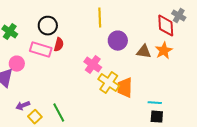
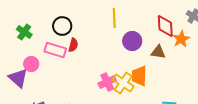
red diamond: (166, 26) -> (165, 26), moved
orange star: (164, 51) -> (181, 39), moved
pink cross: (93, 65) -> (107, 82), moved, turned 30
orange trapezoid: (125, 88) -> (139, 76), moved

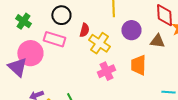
red semicircle: (73, 45) -> (84, 30), moved
pink circle: (31, 64) -> (30, 53), size x1.6
yellow cross: (123, 83) -> (99, 43), moved

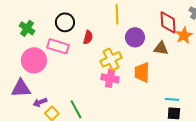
yellow cross: (99, 43) -> (111, 59), moved, turned 30
purple triangle: (17, 67) -> (21, 88), moved, turned -45
pink cross: (106, 71) -> (110, 78), turned 36

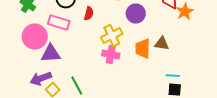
brown triangle: (161, 48) -> (162, 44), moved
purple triangle: (21, 88) -> (51, 54), moved
purple arrow: (40, 102) -> (41, 79), size x1.5

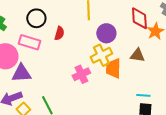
yellow cross: (112, 36) -> (101, 55), moved
brown triangle: (162, 44) -> (137, 55), moved
pink cross: (111, 55) -> (81, 74), turned -36

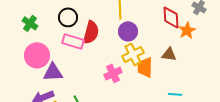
red semicircle: (59, 33) -> (91, 32), size x1.6
purple circle: (106, 33) -> (128, 31), moved
pink rectangle: (29, 42) -> (73, 41), moved

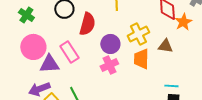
purple circle: (128, 31) -> (110, 44), moved
pink rectangle: (73, 41) -> (69, 52), moved, turned 40
yellow cross: (133, 54) -> (138, 34), moved

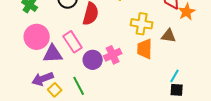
yellow cross: (138, 34) -> (142, 24), turned 35
purple circle: (110, 44) -> (93, 60), moved
cyan line: (171, 86) -> (175, 76), turned -64

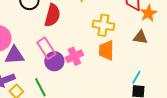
brown triangle: (169, 36) -> (140, 37), moved
pink rectangle: (73, 42) -> (46, 48), moved

